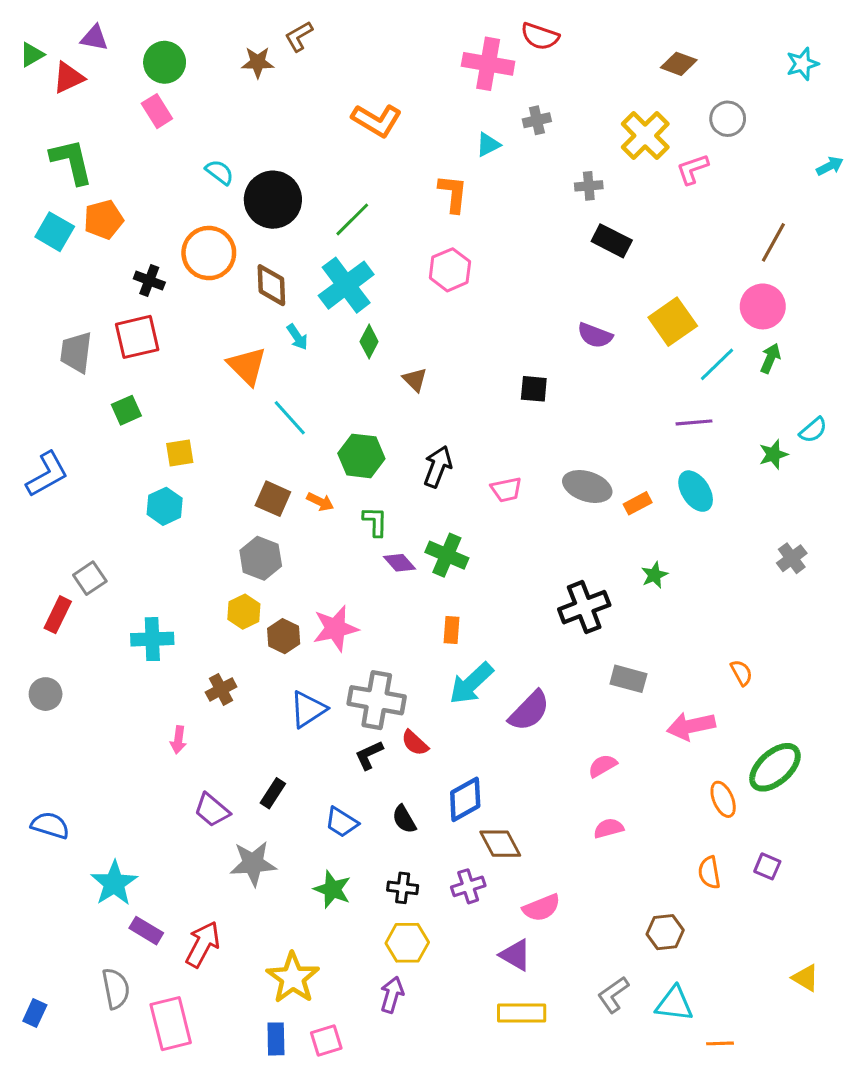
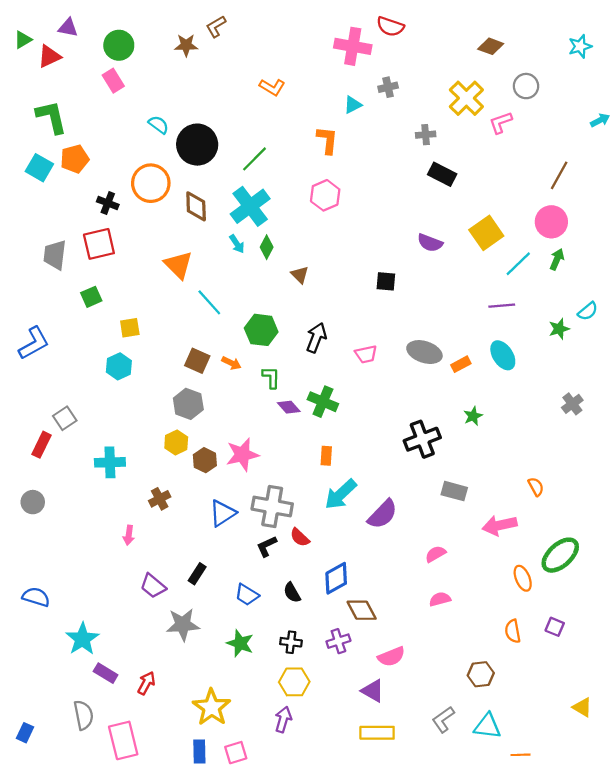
orange L-shape: (377, 120) -> (272, 87), size x0.7
cyan arrow: (297, 337) -> (237, 244), moved
red arrow: (203, 944) -> (146, 683), size x0.7

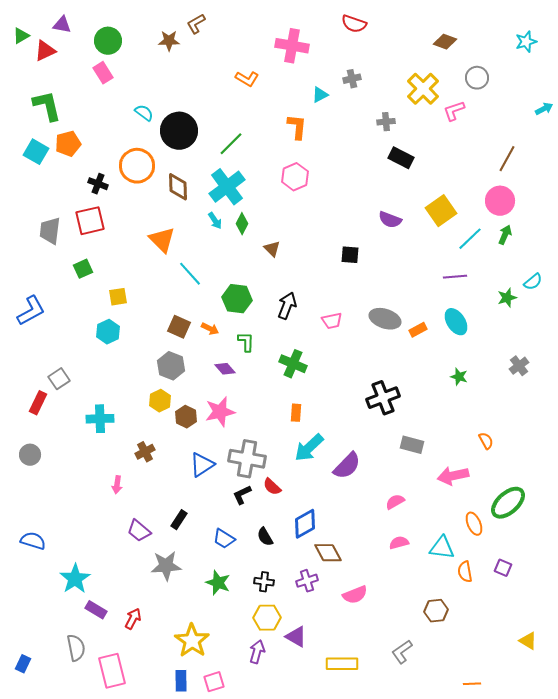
pink cross: (353, 46) -> (292, 46), moved
purple diamond: (289, 407) -> (225, 369), moved
green star: (473, 416) -> (459, 377), moved, turned -30
purple triangle: (373, 691) -> (296, 637), moved
cyan triangle: (487, 726) -> (442, 548), moved

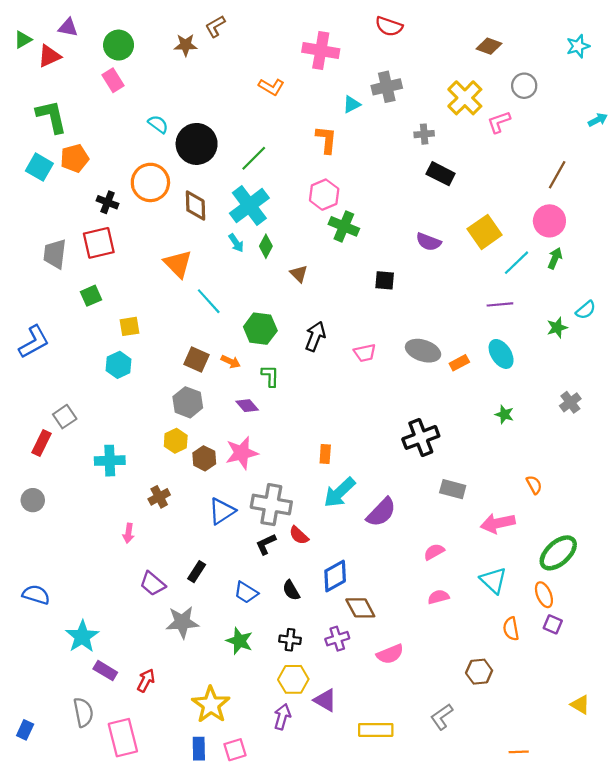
gray cross: (352, 79) -> (387, 87), size x1.5
green cross: (293, 364) -> (344, 226), moved
orange ellipse: (474, 524) -> (544, 595), moved
cyan triangle: (442, 548) -> (493, 580), moved, turned 36

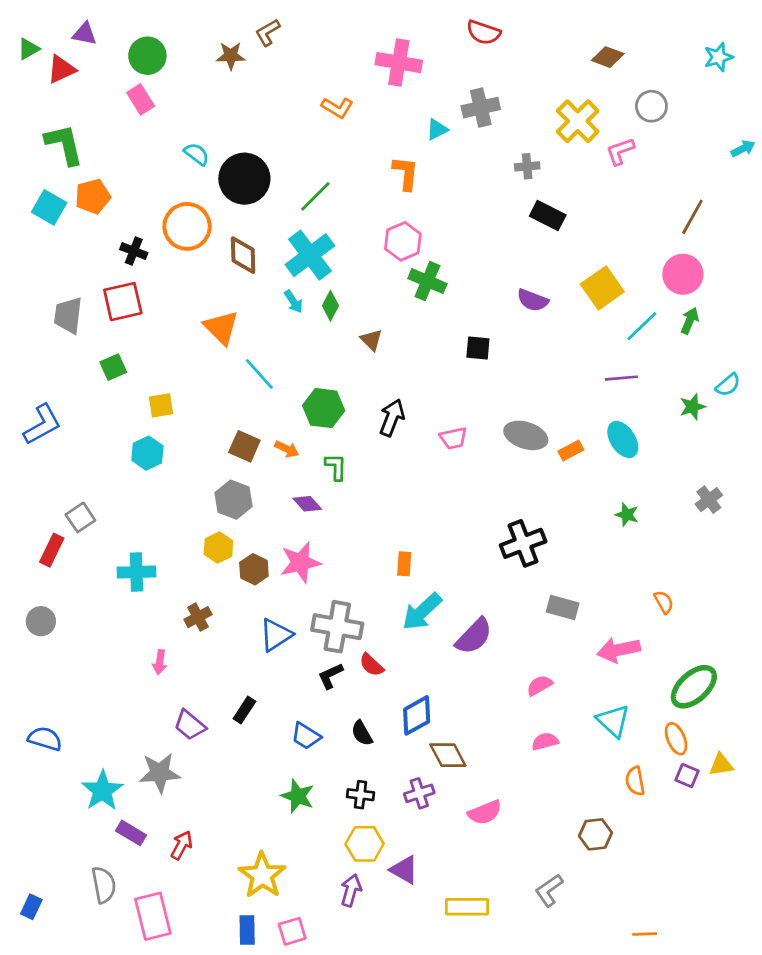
gray star: (182, 622) -> (160, 773), moved
yellow triangle: (580, 705) -> (721, 765), moved, turned -40

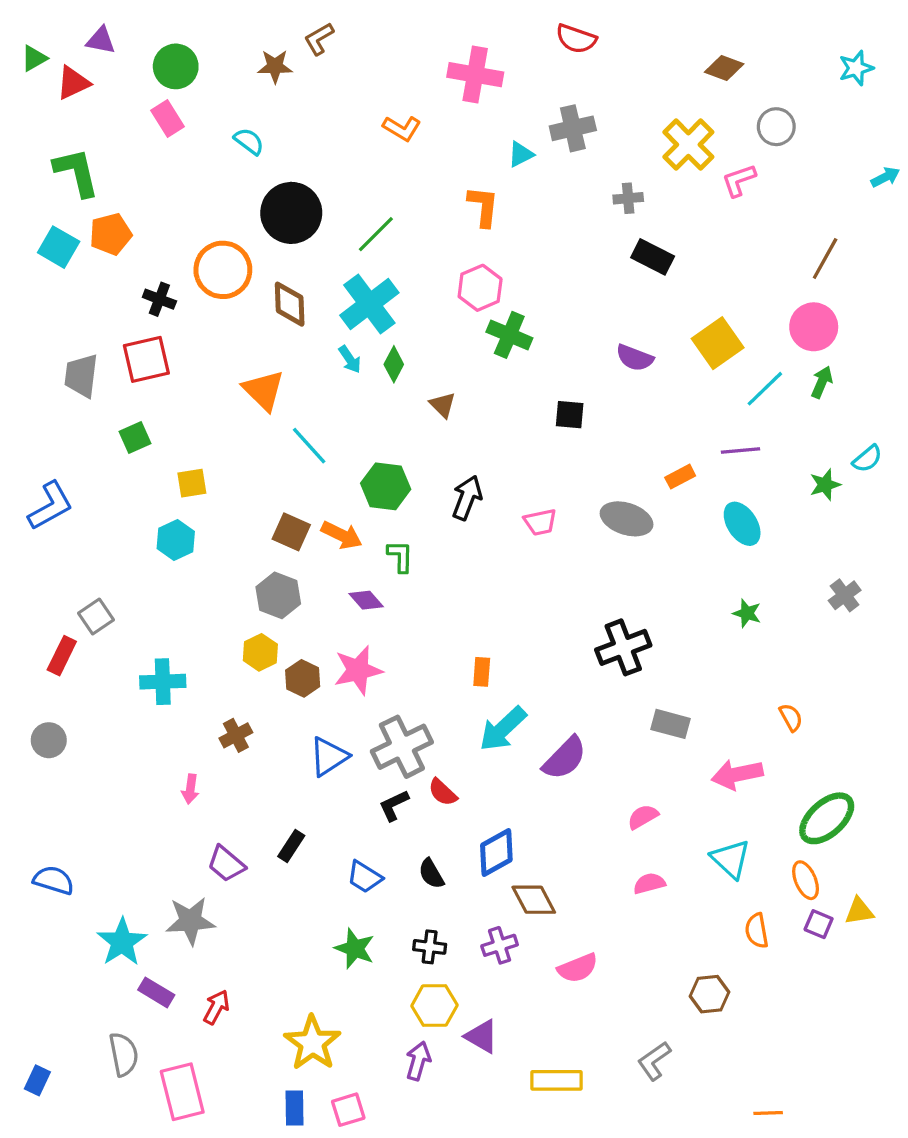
cyan semicircle: (197, 154) -> (249, 141), moved
orange arrow: (287, 449) -> (342, 535), size x1.4
orange rectangle: (571, 450) -> (680, 477), moved
gray cross: (337, 627) -> (402, 747), turned -36

